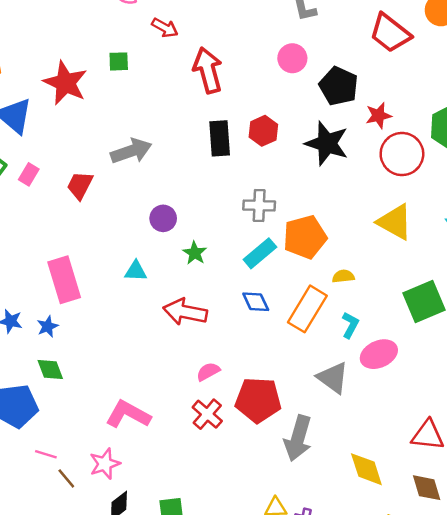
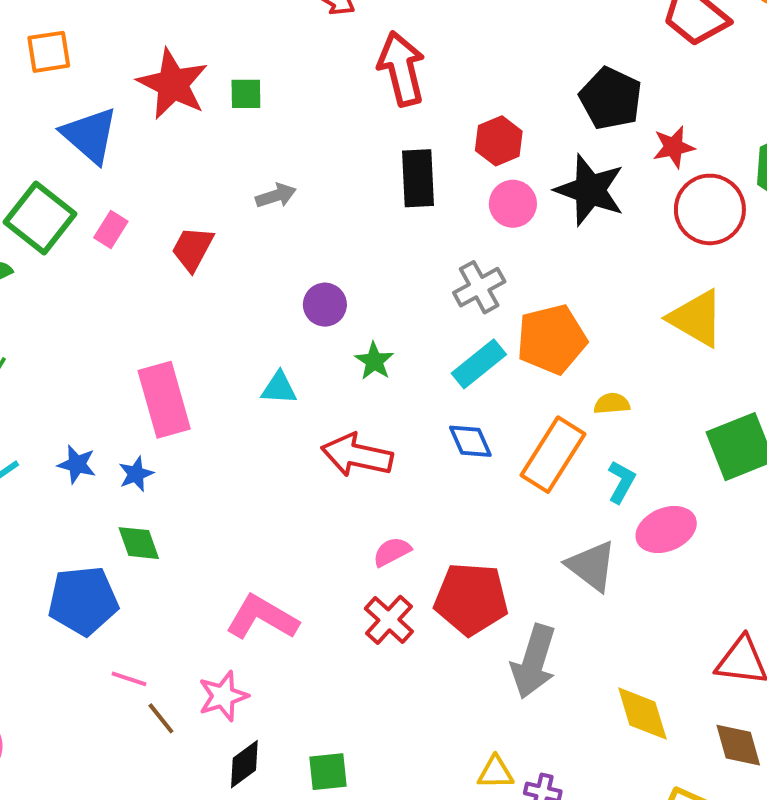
pink circle: (292, 58) -> (513, 204), moved
green square: (119, 61) -> (246, 94), moved
red hexagon: (263, 131) -> (499, 141), moved
gray arrow: (131, 151) -> (276, 196), size x0.6
gray cross: (259, 205) -> (479, 287), turned -32

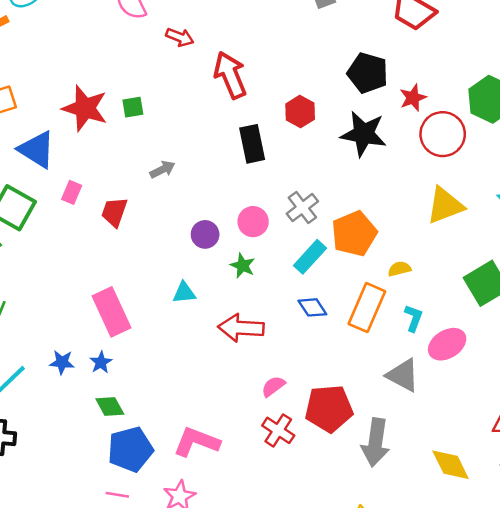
pink circle: (513, 204) -> (253, 222), moved
pink rectangle: (111, 230) -> (72, 192), moved
yellow triangle: (696, 318) -> (445, 205), turned -42
blue pentagon: (83, 601) -> (130, 449), moved

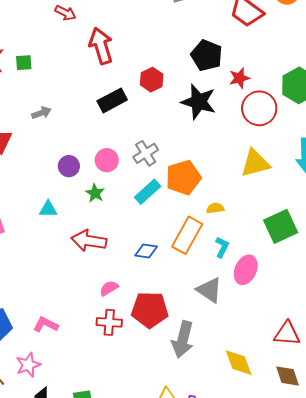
black rectangle: (252, 144) -> (112, 100), turned 68
blue diamond: (312, 307) -> (146, 251), moved, turned -55
pink ellipse: (447, 344) -> (246, 270), turned -40
red cross: (278, 430) -> (109, 322), turned -35
pink L-shape: (197, 442) -> (46, 325), size x0.7

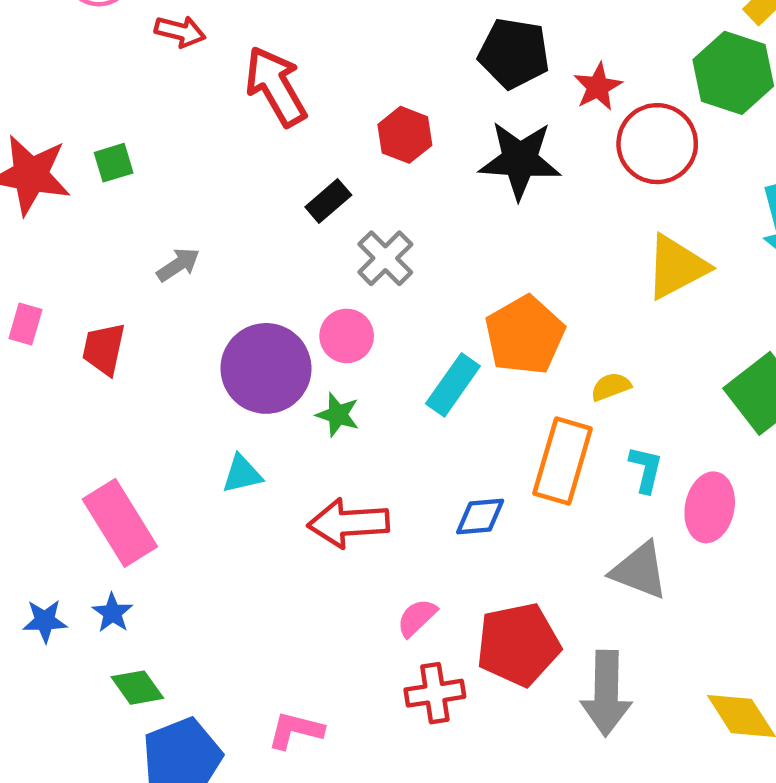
black rectangle: (112, 100) -> (328, 201), size x0.7
gray cross: (146, 153) -> (385, 258), moved
purple circle: (69, 166) -> (266, 368), size x1.8

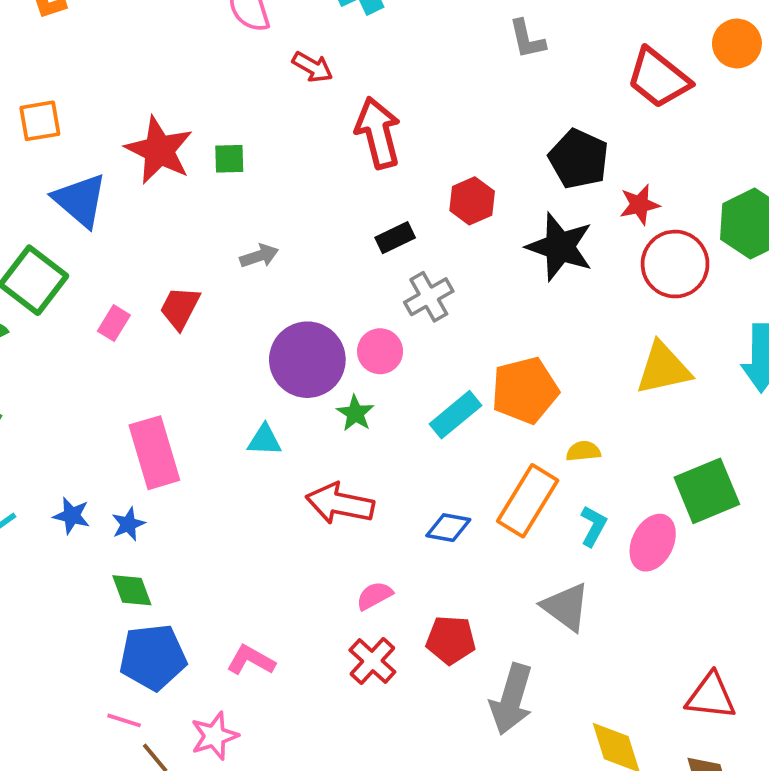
pink rectangle: (25, 324) -> (114, 323), moved
pink ellipse: (710, 507) -> (653, 543), moved
red pentagon: (518, 644) -> (451, 640), size x0.7
red cross: (435, 693) -> (372, 661), turned 36

